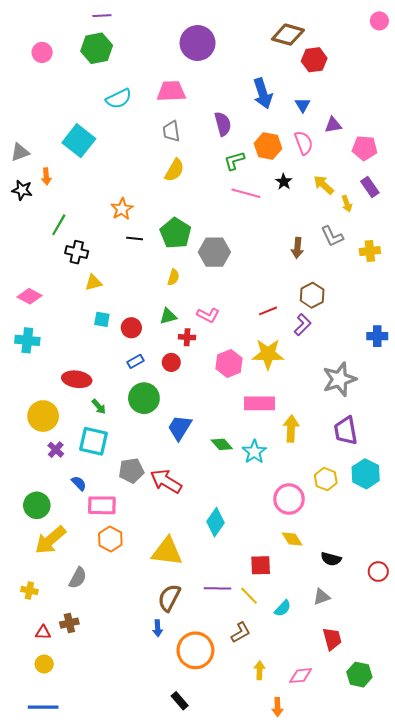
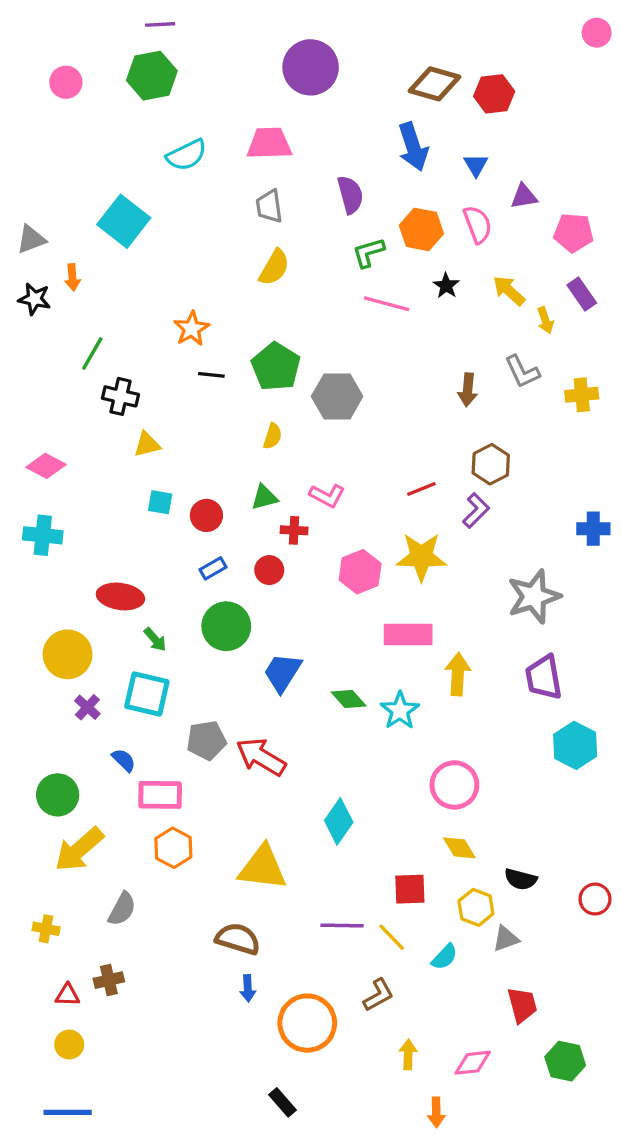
brown diamond: (288, 35) -> (435, 84), moved
yellow hexagon: (326, 479) -> (476, 907), moved
brown semicircle: (169, 598) -> (238, 939), moved, turned 80

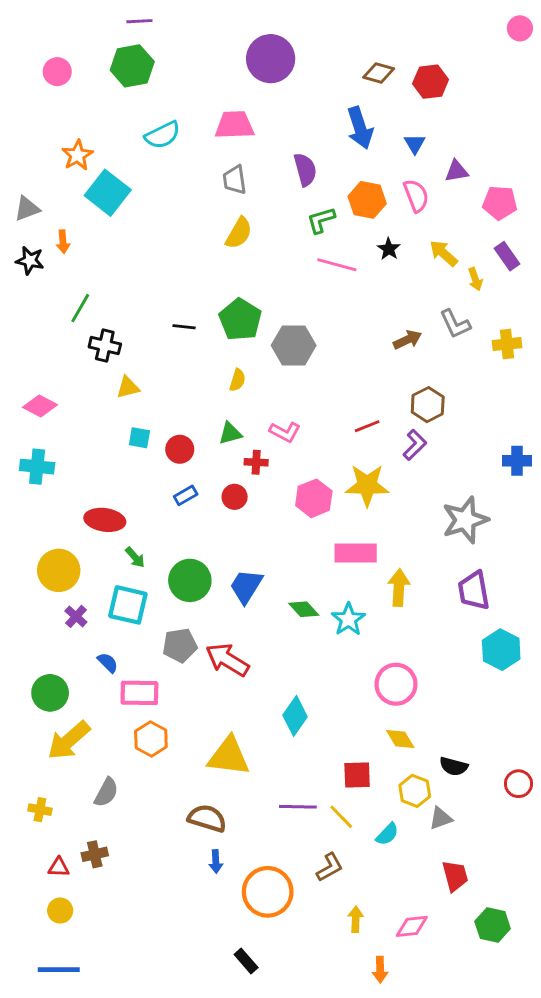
brown diamond: (435, 84) -> (379, 73), size x0.7
orange star: (192, 329) -> (77, 155), moved
brown arrow: (468, 390) -> (408, 340), turned -120
green circle: (226, 626) -> (190, 580), moved

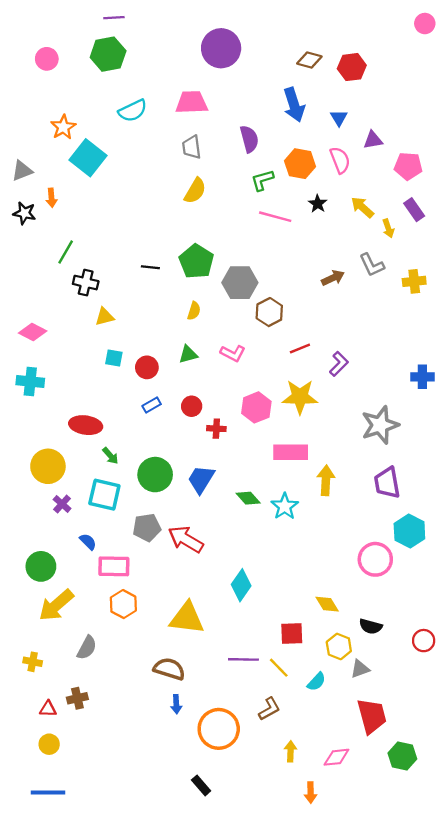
brown hexagon: (428, 405) -> (269, 312), moved
red cross: (256, 462) -> (216, 429), moved
pink circle: (396, 684) -> (375, 559), moved
red trapezoid: (455, 876) -> (372, 716), size x1.4

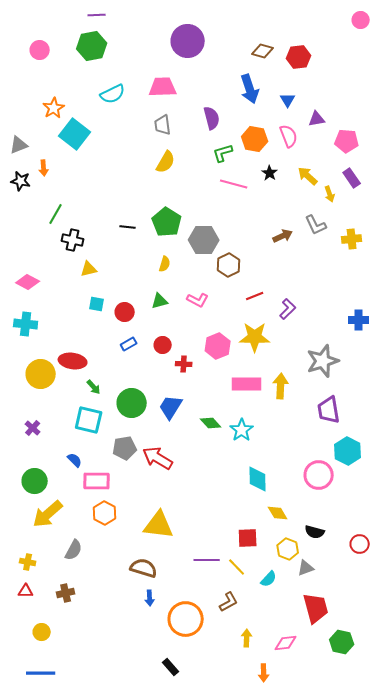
yellow circle: (48, 466) -> (41, 374), moved
yellow arrow: (326, 480) -> (281, 386), moved
purple cross: (62, 504) -> (33, 428), moved
cyan diamond: (241, 585) -> (258, 479), moved, turned -36
red triangle: (48, 709) -> (26, 591), moved

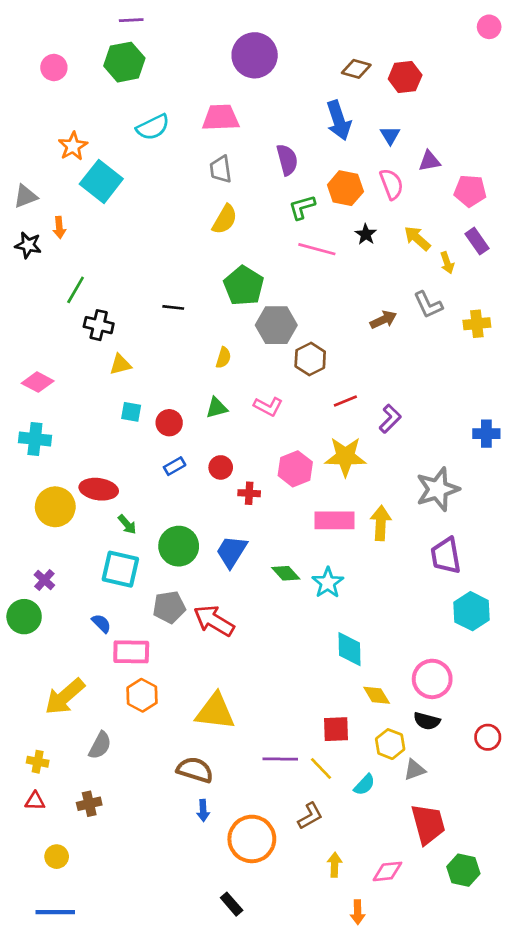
green pentagon: (167, 222) -> (244, 286), moved
pink circle: (319, 475) -> (432, 679), moved
green circle: (35, 481) -> (24, 617), moved

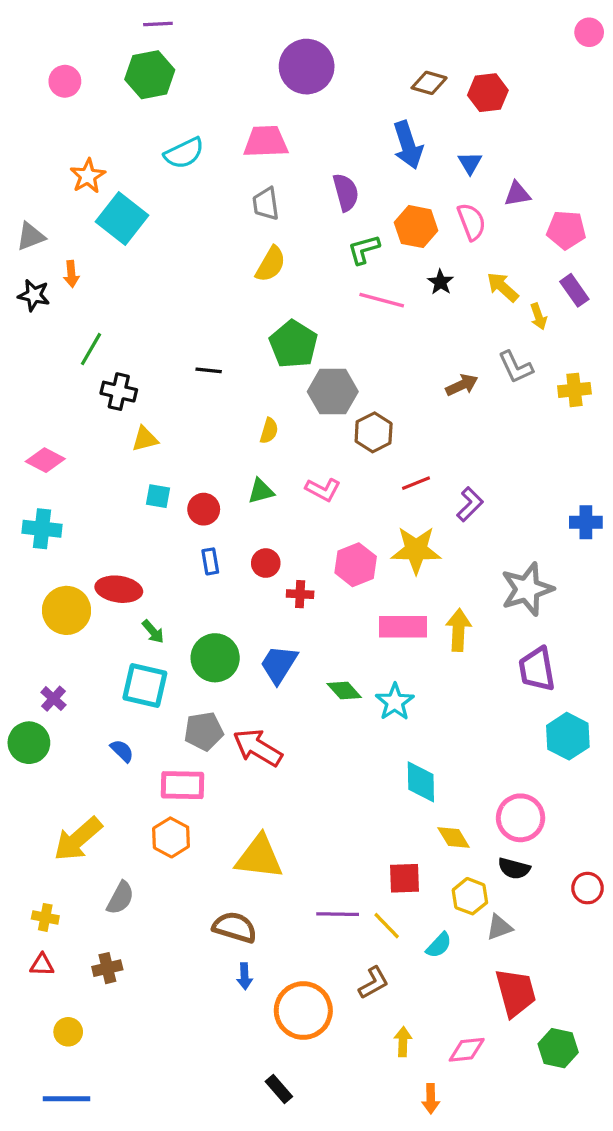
blue rectangle: (175, 466) -> (210, 561), turned -70
pink rectangle: (131, 652) -> (182, 785), moved

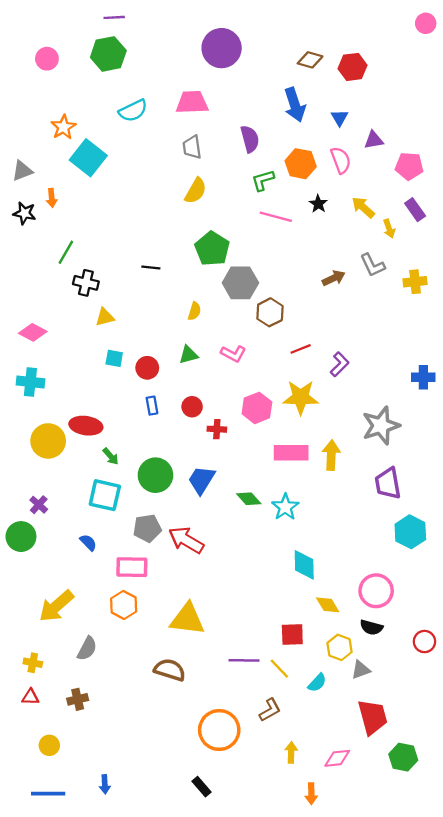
blue arrow: (245, 976) -> (105, 784), moved

